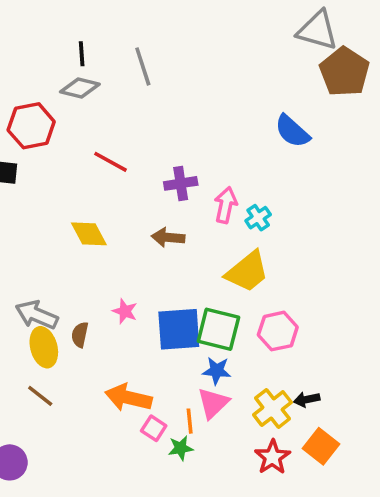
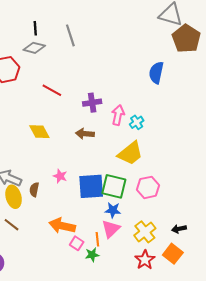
blue semicircle: (292, 131) -> (156, 73), turned 60
black arrow: (307, 399) -> (179, 229), moved

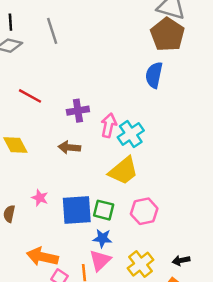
brown pentagon: (186, 39) -> (168, 35), moved
cyan cross: (137, 122) -> (131, 134), size x1.5
green square: (114, 186) -> (104, 210), size x0.7

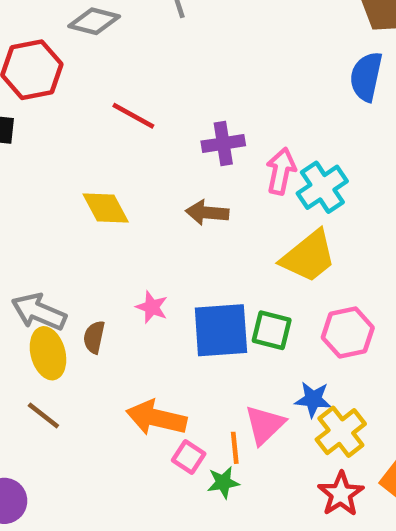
blue star: (102, 238) -> (313, 399), moved

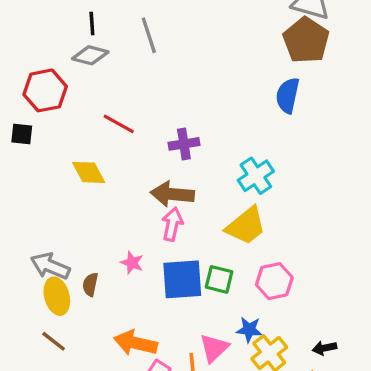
pink arrow: (281, 171) -> (172, 224), moved
yellow diamond: (106, 208) -> (89, 172), moved
brown arrow: (207, 213) -> (172, 194), size x1.4

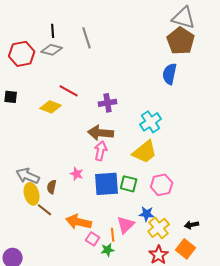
red hexagon: (45, 90) -> (22, 54), moved
yellow diamond: (89, 172) -> (51, 107), moved, turned -40
brown line: (54, 341) -> (45, 210), moved

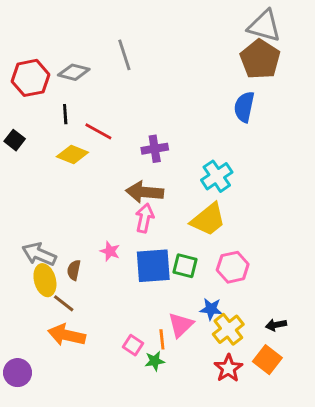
black line: (53, 31) -> (65, 114), moved
black square: (11, 97) -> (15, 140), turned 32
orange arrow: (79, 222) -> (67, 335), moved

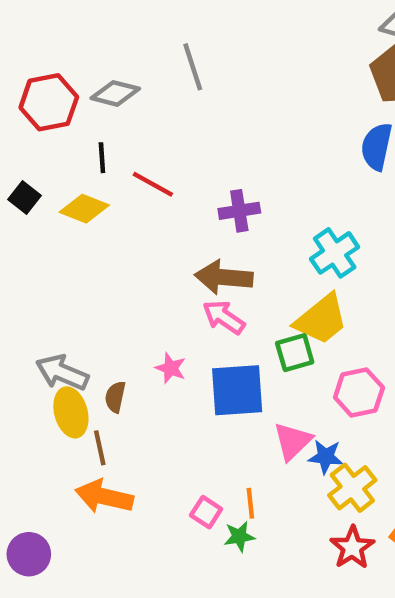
yellow diamond: (72, 155) -> (84, 209), moved
pink arrow: (145, 218) -> (224, 317), turned -68
green square: (185, 266) -> (295, 353), moved, turned -30
brown line: (64, 303) -> (100, 448), turned 40
pink triangle: (181, 325) -> (292, 441), moved

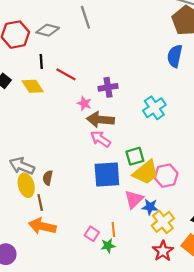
yellow diamond: (84, 209) -> (33, 86), turned 35
yellow trapezoid: (321, 319) -> (146, 172), moved
pink star: (171, 368) -> (84, 103), moved

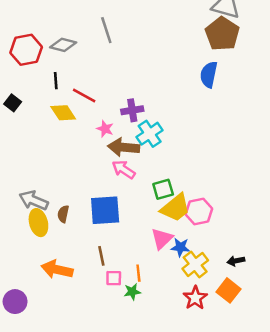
yellow diamond: (33, 86) -> (63, 113), moved
cyan cross: (154, 108) -> (150, 134), moved
blue square: (107, 175) -> (105, 210), moved
brown line: (40, 203) -> (101, 256), moved
pink square: (92, 234) -> (114, 278), turned -32

